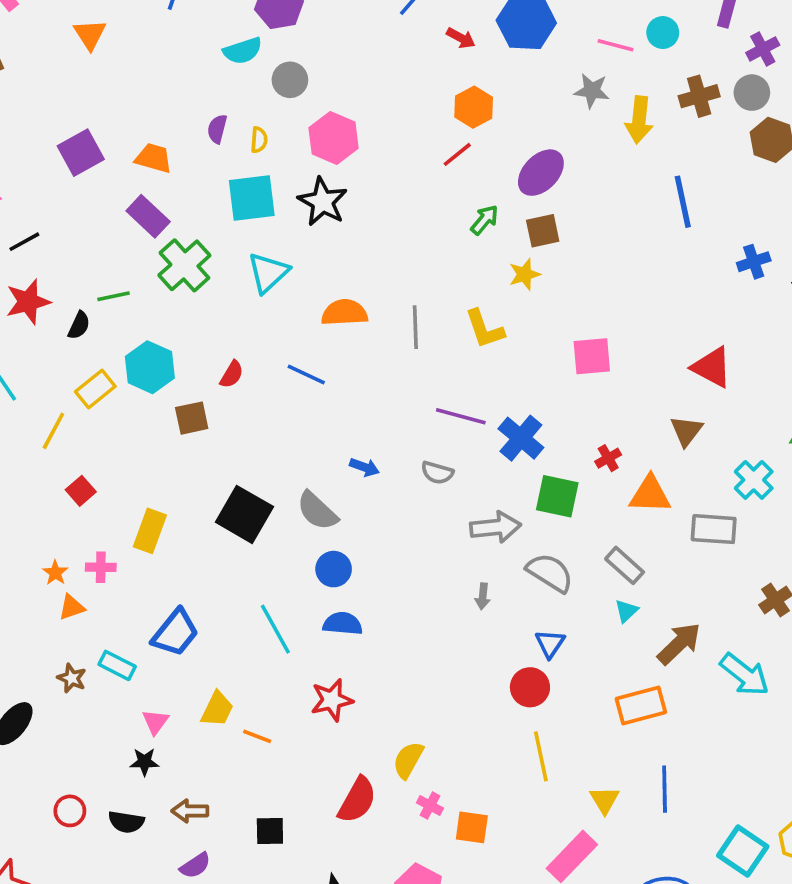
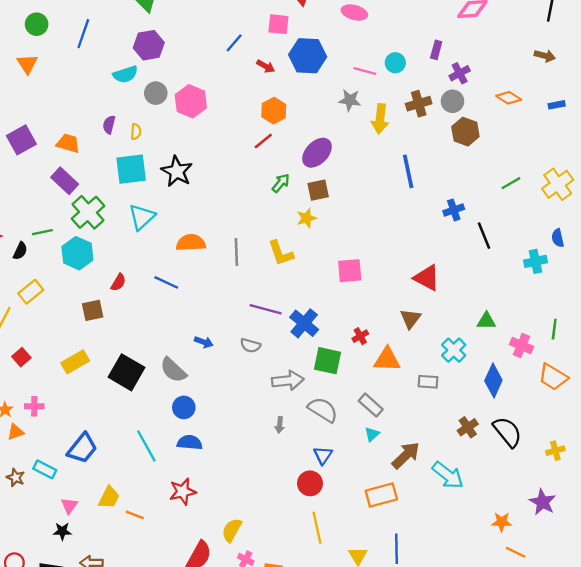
pink hexagon: (334, 138) -> (191, 101), moved
cyan hexagon: (150, 367) -> (77, 253), moved
gray rectangle: (714, 529) -> (428, 382), size x0.7
yellow rectangle: (150, 531) -> (75, 362), moved, turned 40

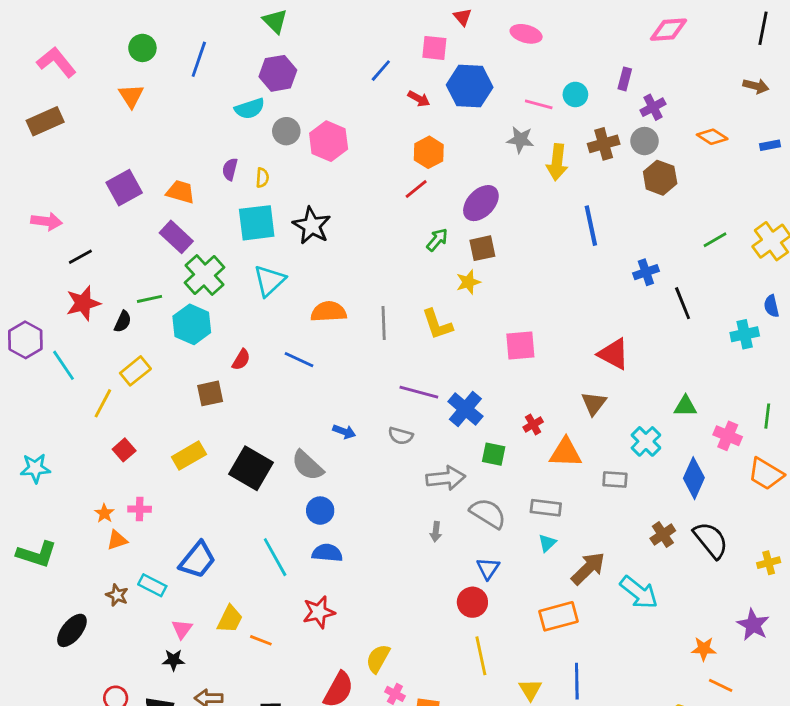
green square: (328, 361) -> (494, 454), size x0.7
gray rectangle: (371, 405) -> (546, 508), turned -35

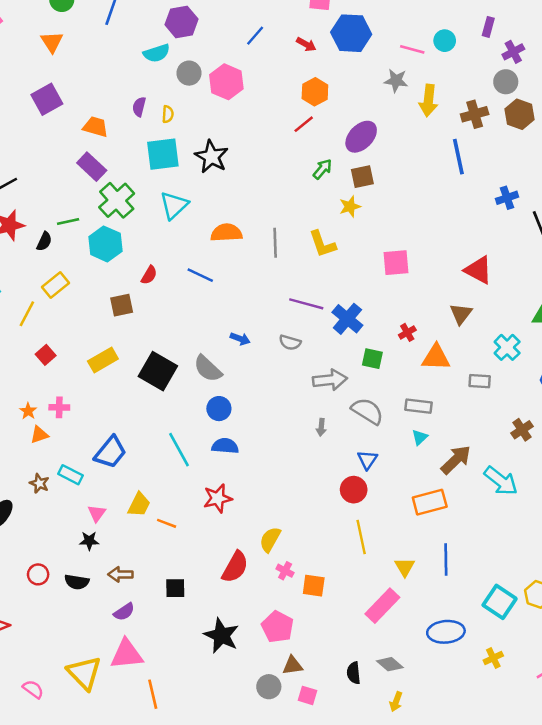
blue line: (381, 71) -> (255, 36), moved
brown cross: (604, 144) -> (475, 114), moved
purple square: (124, 188) -> (47, 99), moved

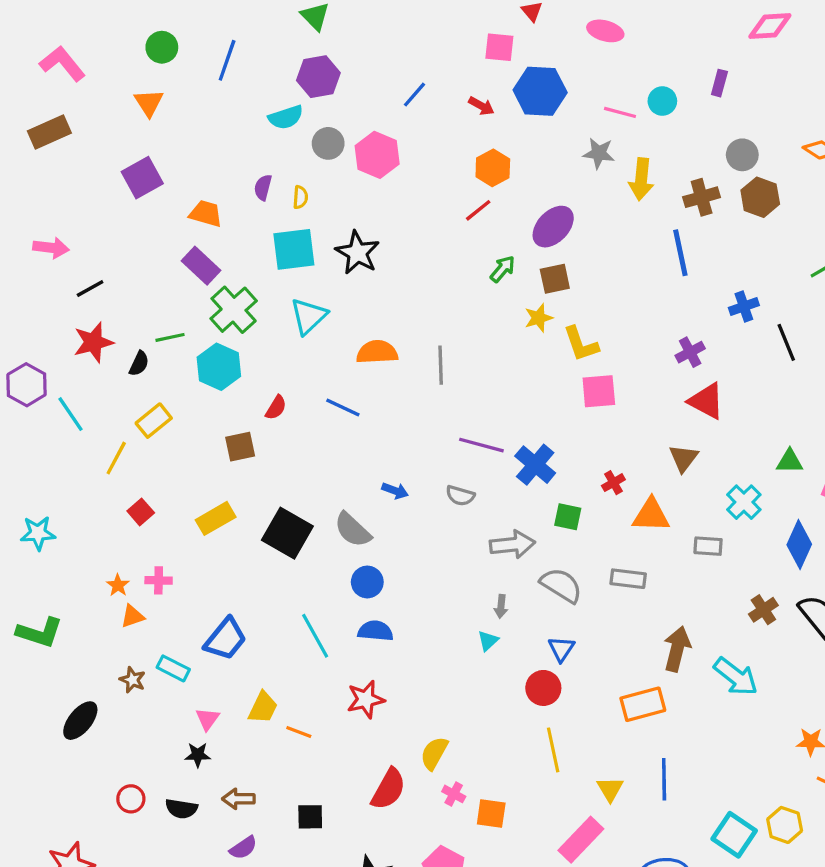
purple cross: (513, 52) -> (690, 352), moved
yellow L-shape: (322, 244) -> (581, 344), moved
cyan triangle: (420, 437) -> (488, 641), moved
brown arrow: (456, 460) -> (677, 649), turned -32

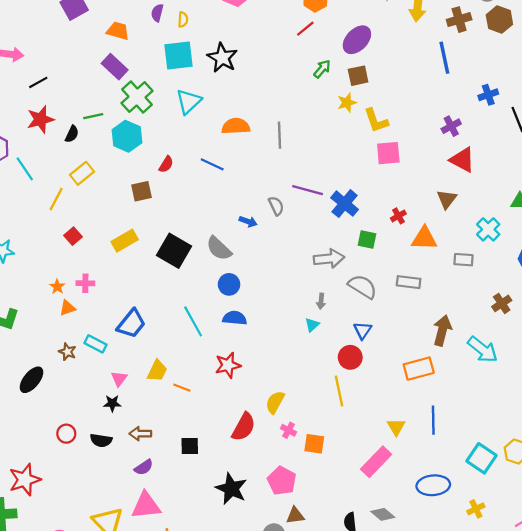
gray semicircle: (460, 496) -> (276, 206), moved, turned -132
yellow line: (553, 750) -> (339, 391), moved

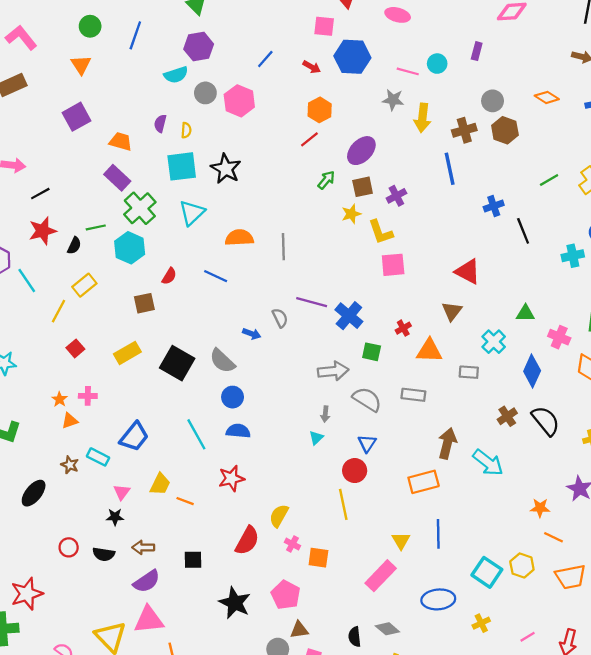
purple cross: (451, 126) -> (396, 196), moved
purple semicircle: (144, 467) -> (147, 581), size x1.4

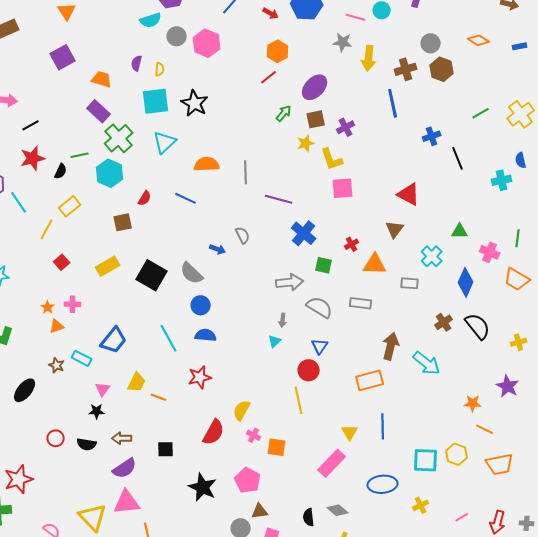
purple line: (312, 302) -> (279, 199), moved
cyan square: (487, 572) -> (426, 460), turned -32

